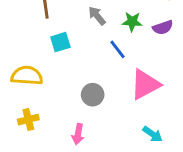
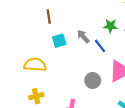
gray arrow: (97, 16) -> (83, 36), moved
gray circle: (93, 95) -> (93, 80), moved

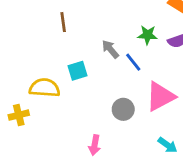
cyan square: (59, 41) -> (77, 71), moved
yellow cross: (36, 96) -> (19, 115), moved

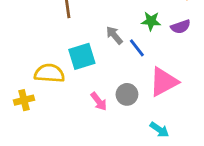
cyan square: (77, 71) -> (82, 56), size x1.4
pink arrow: (95, 145) -> (99, 101), moved, turned -48
cyan arrow: (168, 145) -> (159, 130), moved

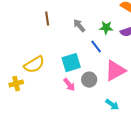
gray arrow: (114, 35) -> (79, 26), moved
cyan square: (82, 56) -> (71, 63), moved
yellow semicircle: (49, 73) -> (34, 65), turned 145

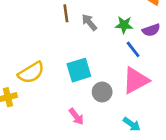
brown line: (47, 19) -> (66, 13), moved
blue line: (96, 47) -> (133, 49), moved
pink arrow: (69, 85) -> (76, 117), moved

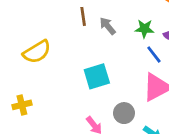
yellow semicircle: (31, 73) -> (37, 52), moved
gray circle: (102, 92) -> (124, 113), moved

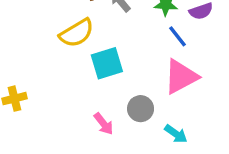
yellow semicircle: (37, 52) -> (77, 33), moved

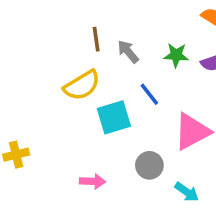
blue line: (178, 36) -> (149, 94), moved
pink arrow: (104, 124) -> (93, 181), moved, turned -50

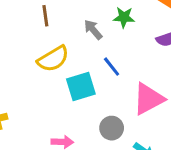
brown line: (96, 39) -> (45, 16), moved
green star: (176, 55) -> (124, 17), moved

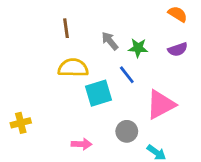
green star: (124, 17) -> (138, 48), moved
yellow semicircle: (53, 59) -> (73, 68), turned -148

